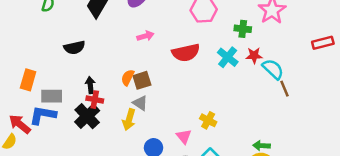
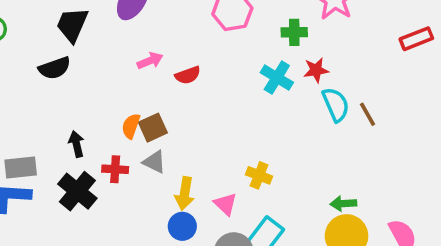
black semicircle: (74, 47) -> (55, 68), moved
red semicircle: (186, 53) -> (188, 75), moved, size x0.6
cyan semicircle: (273, 69) -> (336, 105), moved, turned 30
red cross: (95, 100) -> (115, 169), moved
yellow arrow: (129, 120) -> (185, 193), moved

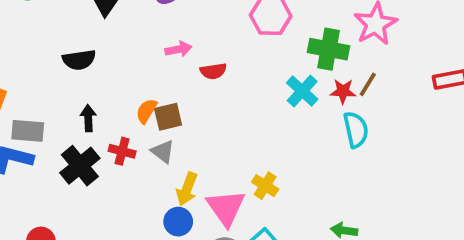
green cross: (294, 32) -> (329, 49), size x1.5
black semicircle: (55, 68) -> (79, 60), moved
brown line: (367, 114) -> (368, 84), moved, turned 50
pink triangle: (226, 204) -> (226, 208), size x1.6

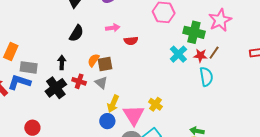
black semicircle: (79, 60) -> (76, 33), moved, turned -54

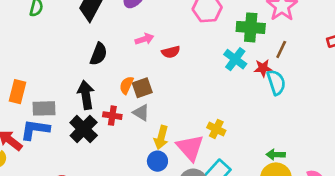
red star: (200, 56) -> (263, 68), moved
black arrow: (62, 62) -> (86, 95), size x1.5

